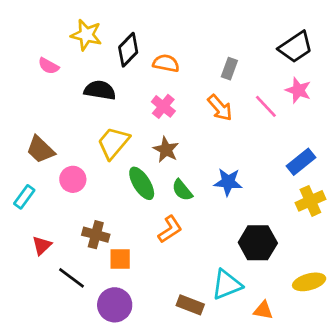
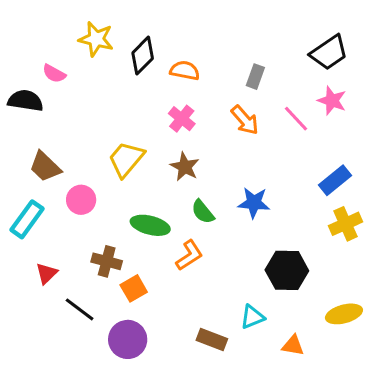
black semicircle: (100, 90) -> (26, 101), moved
green ellipse: (142, 183) -> (150, 225), moved, turned -44
cyan rectangle: (24, 197) -> (27, 219), size x1.4
orange square: (120, 259) -> (134, 288), turned -30
cyan triangle: (227, 285) -> (252, 317), size x0.7

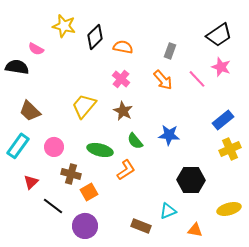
pink circle: (81, 200) -> (54, 147), moved

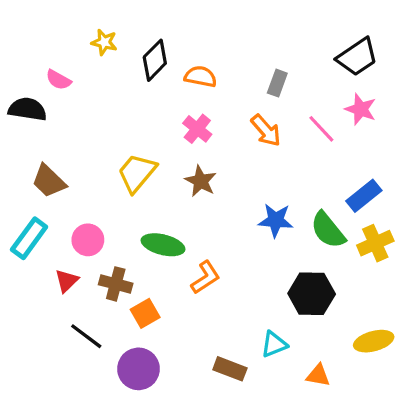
yellow star: (64, 26) -> (104, 42), size x0.7
green semicircle: (135, 141) -> (328, 230), moved, size x1.4
red triangle: (31, 182) -> (67, 281), moved

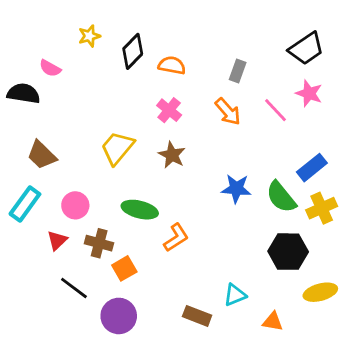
yellow star: (104, 42) -> (89, 36), turned -30
black hexagon: (312, 294) -> (288, 252), moved

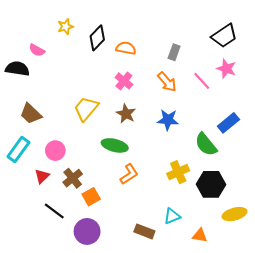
blue star: (236, 189) -> (168, 120), moved
yellow cross: (322, 208) -> (178, 172), moved
green ellipse: (140, 210) -> (115, 145), moved
brown cross: (99, 243) -> (73, 178), turned 36

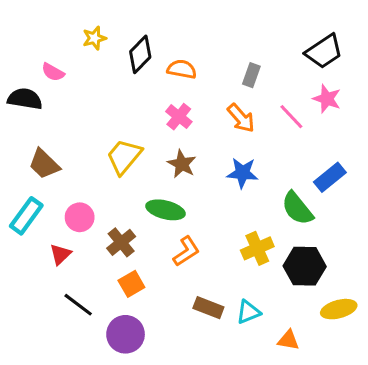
brown cross: (73, 178) -> (121, 242), moved
brown rectangle: (144, 231) -> (208, 308), moved

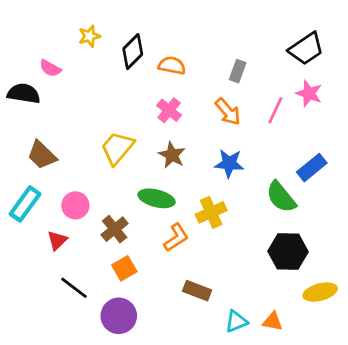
pink line: (291, 117) -> (275, 110), turned 68
yellow cross: (257, 248) -> (211, 212), moved
cyan triangle: (248, 312) -> (236, 321), moved

